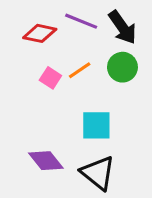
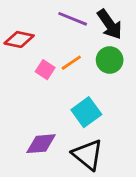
red diamond: (40, 33) -> (19, 39), moved
cyan square: (96, 125) -> (86, 112), turned -36
purple diamond: (46, 161) -> (41, 144), turned -56

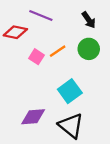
purple line: (73, 19) -> (41, 16), moved
black arrow: (110, 24) -> (89, 20), size x0.7

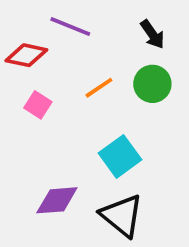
pink square: (36, 57) -> (38, 105), moved

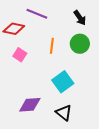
orange line: (99, 88) -> (52, 46), turned -49
black triangle: (122, 216) -> (64, 113), size x0.7

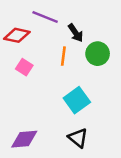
black arrow: (80, 18) -> (76, 33), moved
purple diamond: (30, 105) -> (24, 139), moved

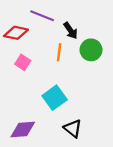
cyan square: (77, 100) -> (55, 98), moved

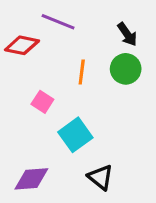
black arrow: (71, 31) -> (127, 34), moved
pink square: (23, 62) -> (42, 102), moved

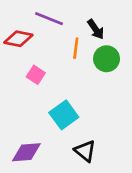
black arrow: (127, 34) -> (96, 29), moved
orange line: (82, 72) -> (76, 48), moved
pink square: (42, 102) -> (36, 75), moved

